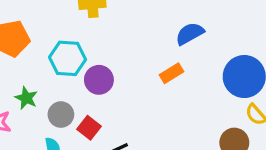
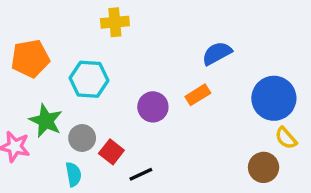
purple circle: (99, 80) -> (153, 107), moved
green star: (26, 98) -> (46, 121), size x1.4

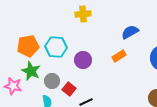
yellow cross: (115, 22) -> (83, 14), moved
orange pentagon: (30, 59) -> (28, 46), moved
purple circle: (153, 107) -> (83, 60), moved

